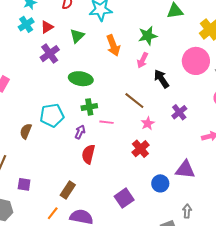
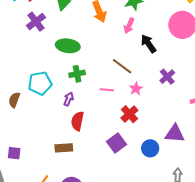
pink line: (107, 122) -> (107, 90), moved
brown rectangle: (68, 190) -> (64, 148), moved, turned 54
purple square: (124, 198) -> (117, 143), moved

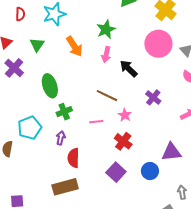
green ellipse: (68, 46) -> (50, 86), turned 75
brown rectangle: (64, 148) -> (65, 187), size x1.4

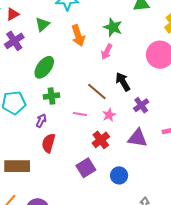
green star: (106, 29) -> (113, 27), turned 30
black arrow: (129, 69) -> (123, 82), moved
green ellipse: (50, 86) -> (44, 67), turned 40
purple triangle: (171, 152) -> (138, 138), moved
brown rectangle: (65, 187) -> (17, 166), moved

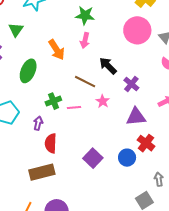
orange arrow: (78, 36) -> (57, 50), moved
green cross: (51, 96) -> (53, 101), moved
red cross: (101, 140) -> (146, 143), moved
brown rectangle: (17, 166) -> (42, 172), moved

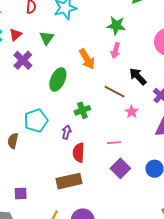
pink line: (74, 107) -> (114, 143), moved

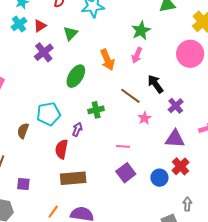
green star: (116, 25) -> (141, 30), turned 30
red semicircle: (79, 153) -> (62, 149), moved

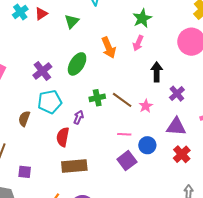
purple cross: (44, 52) -> (42, 71), moved
black arrow: (155, 84) -> (157, 72), turned 36
brown line: (130, 96) -> (122, 100), moved
blue circle: (159, 178) -> (147, 145), moved

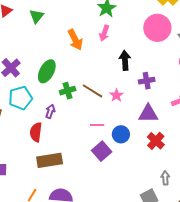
green ellipse: (77, 64) -> (47, 71), moved
purple cross: (177, 94) -> (147, 81), turned 35

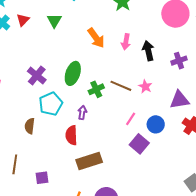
pink arrow: (104, 33) -> (126, 42), moved
purple cross: (147, 81) -> (179, 61), moved
pink line: (97, 125) -> (131, 119), turned -48

